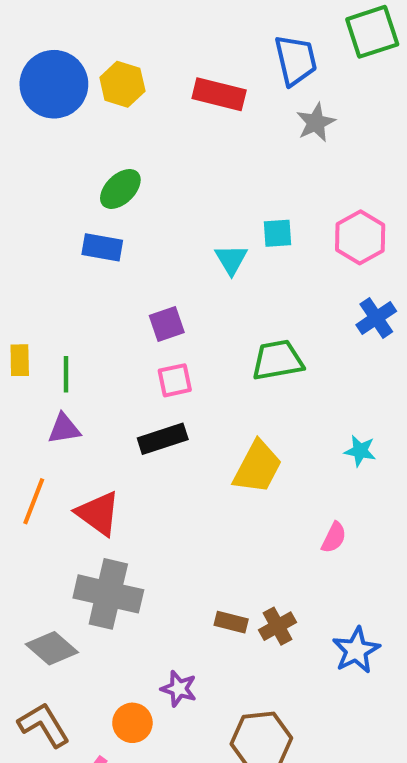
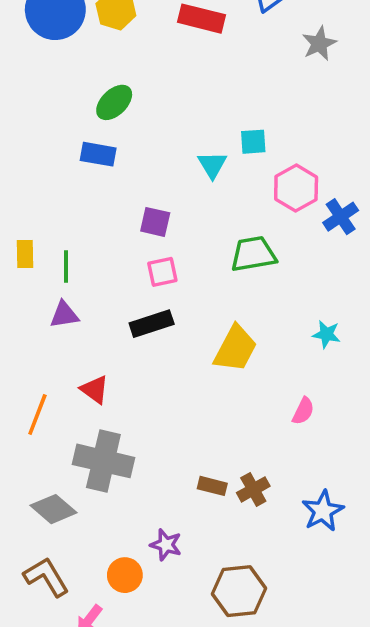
gray star: (316, 123) -> (319, 44), moved
pink hexagon: (360, 237) -> (296, 188), moved
purple square: (167, 324) -> (155, 222), turned 32
orange line: (34, 501) -> (37, 415), moved
red triangle: (98, 513) -> (95, 390), size x0.7

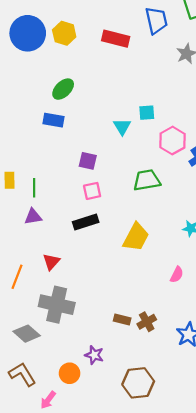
red triangle: (95, 390) -> (51, 262), turned 36

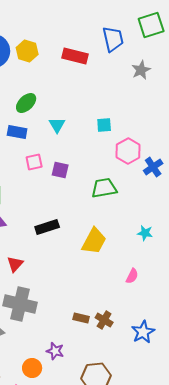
cyan triangle: (122, 127) -> (57, 125), moved
purple square: (88, 161) -> (60, 170), moved
pink square: (92, 191) -> (34, 162), moved
brown cross: (147, 322) -> (104, 320), turned -30

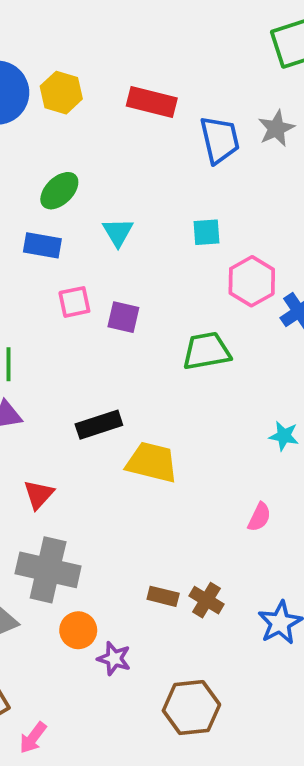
blue trapezoid: (113, 39) -> (220, 140), moved
yellow trapezoid: (94, 241) -> (152, 462), moved, turned -104
orange circle: (32, 368) -> (78, 630), moved

